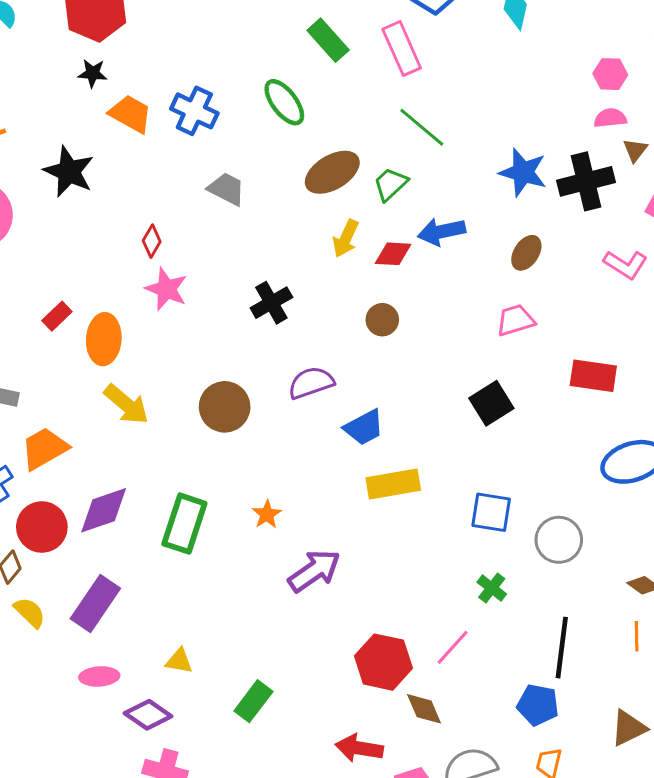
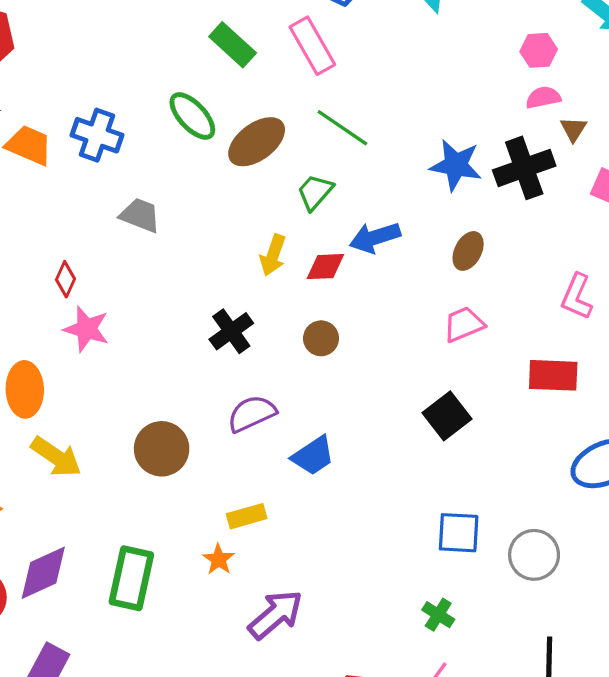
brown ellipse: (332, 172) -> (257, 142), moved
pink L-shape: (625, 264) -> (577, 297), moved, turned 87
black cross: (271, 303) -> (231, 331), moved
yellow rectangle: (393, 484) -> (247, 516), moved, size x0.7
green cross: (492, 588) -> (438, 615), moved

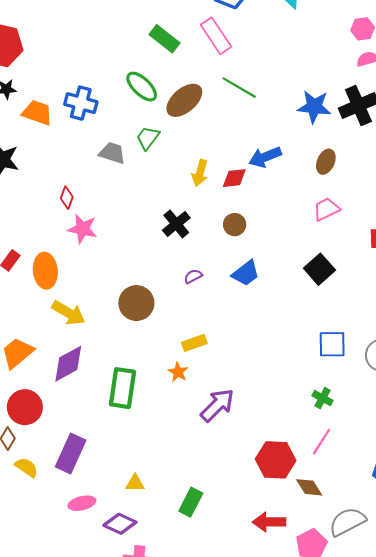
green trapezoid: (315, 192) -> (148, 138), moved
purple semicircle: (252, 414) -> (193, 276), size x0.6
blue trapezoid: (313, 456) -> (246, 273), moved
purple diamond: (43, 573) -> (68, 364), moved

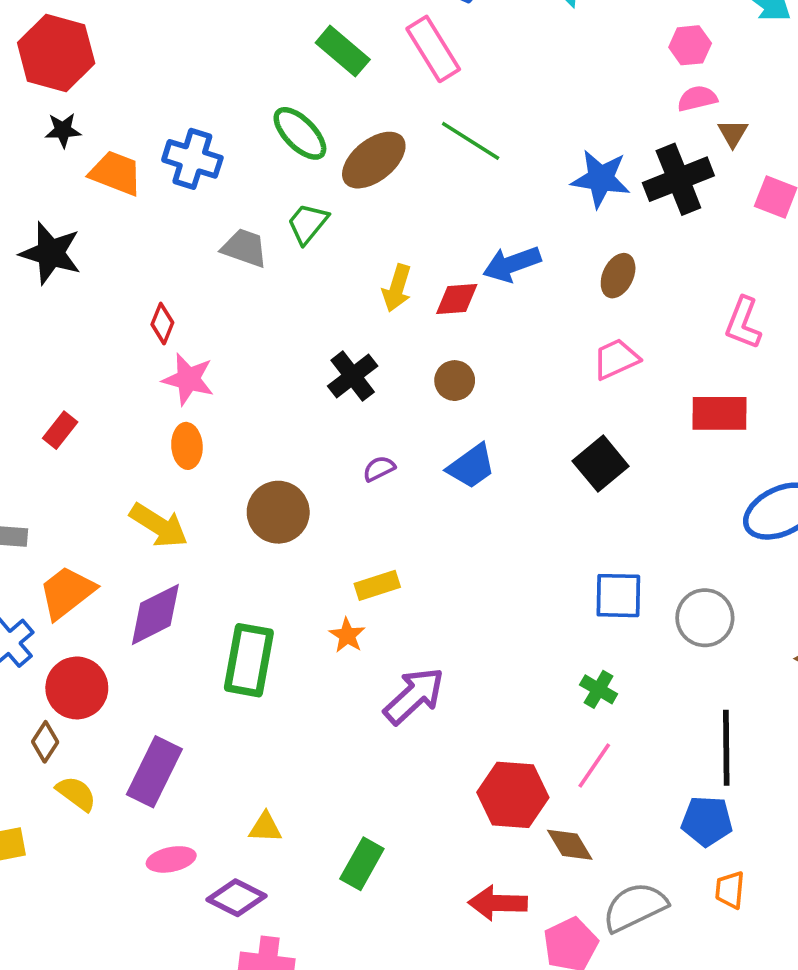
orange ellipse: (45, 271) -> (187, 446), moved, size x0.7

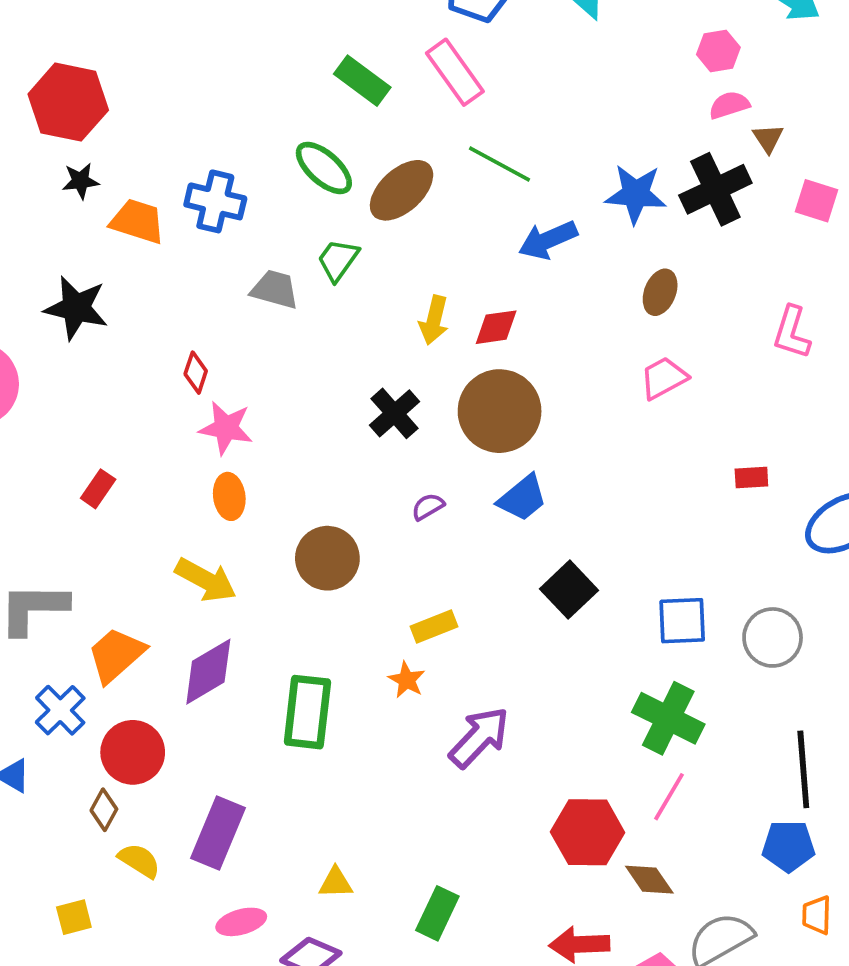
blue arrow: (512, 264) -> (548, 240), moved
brown circle: (455, 381) -> (500, 411), size x2.0
red rectangle: (719, 413) -> (751, 477), moved, size x0.6
black square: (601, 464) -> (569, 590), moved
green cross: (599, 689) -> (668, 718), size x1.8

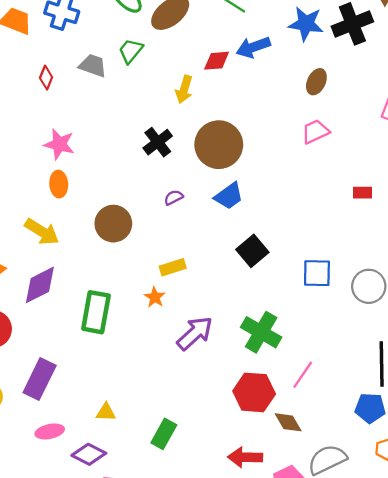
red diamond: (496, 327) -> (217, 61), moved
red diamond: (196, 373) -> (46, 78), moved
green cross: (668, 718) -> (261, 332), moved

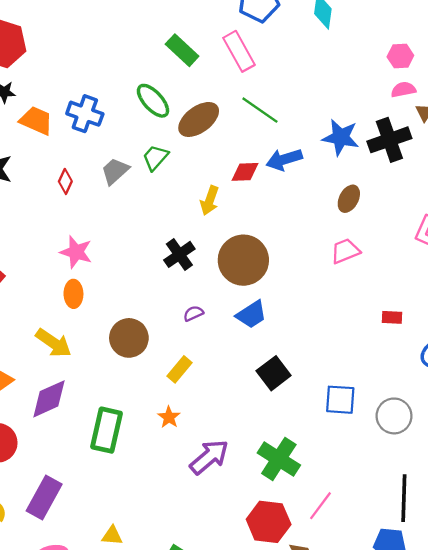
gray trapezoid: (93, 66) -> (115, 171), turned -64
yellow rectangle: (173, 267) -> (179, 369), moved, turned -35

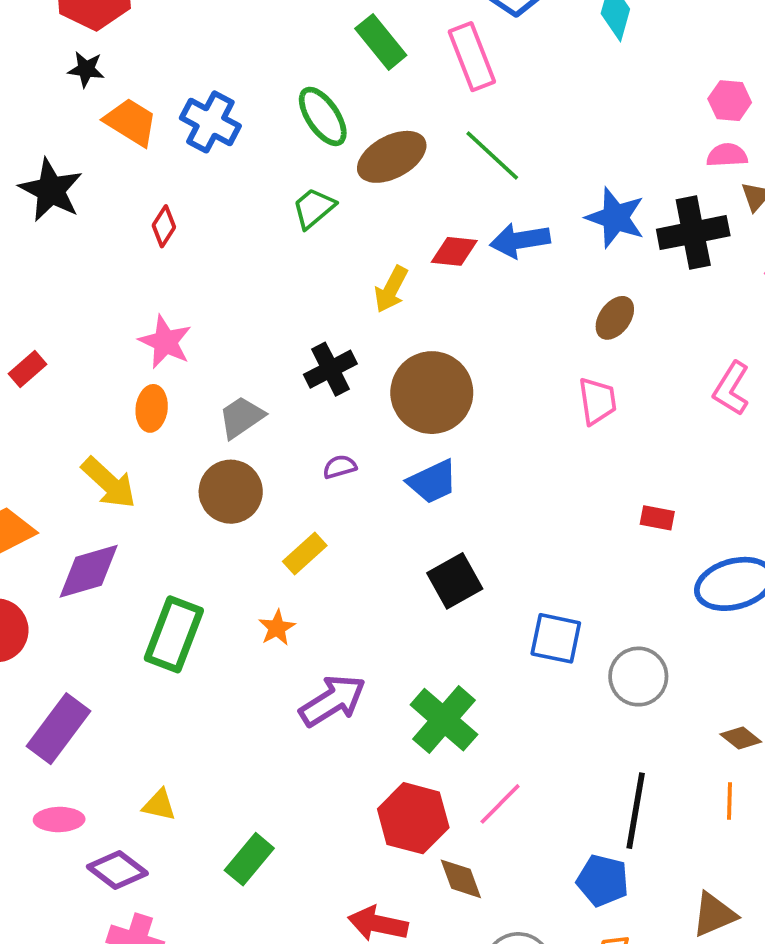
gray trapezoid: (115, 171) -> (241, 417), moved
pink trapezoid: (345, 251) -> (597, 401), turned 96

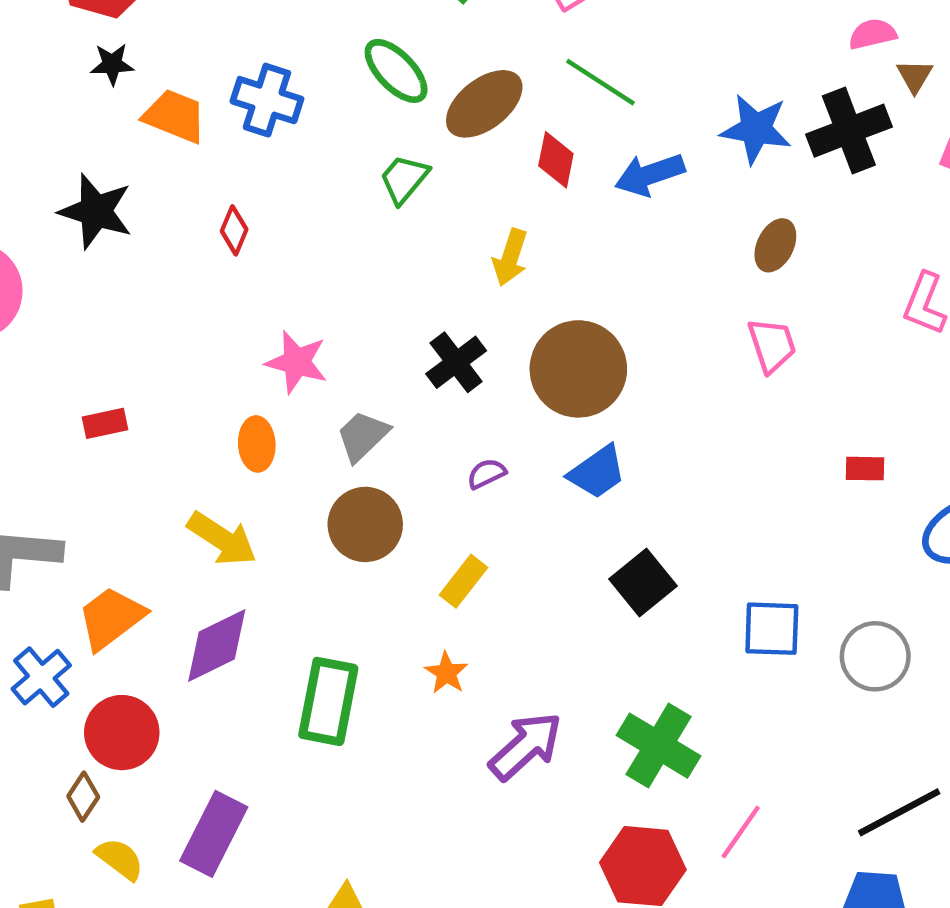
red diamond: (454, 251) -> (556, 160), moved, turned -75
pink star: (165, 342) -> (297, 362), moved
red rectangle: (28, 369) -> (105, 423), turned 39
black line: (636, 811) -> (899, 812), turned 62

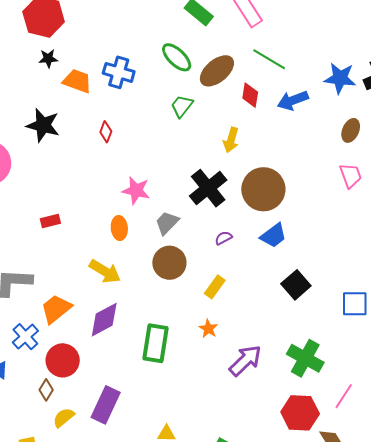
black cross: (456, 362) -> (208, 188), size x1.4
yellow semicircle: (120, 859) -> (64, 418), turned -75

